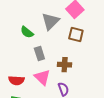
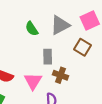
gray rectangle: (39, 53) -> (48, 57), moved

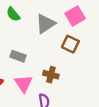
green semicircle: (32, 29) -> (13, 14), moved
gray rectangle: (48, 57) -> (18, 56), moved, turned -64

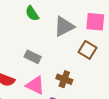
pink square: (75, 16) -> (95, 22), turned 30
pink triangle: (23, 84) -> (35, 85), turned -36

